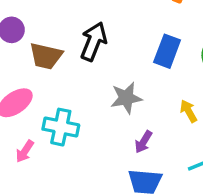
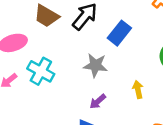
blue rectangle: (167, 51) -> (119, 33), moved

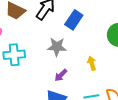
cyan cross: (41, 71) -> (14, 55), turned -30

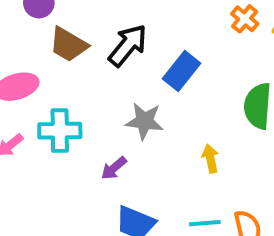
purple arrow: (61, 75) -> (114, 168), moved

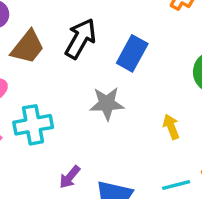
brown trapezoid: (68, 45) -> (28, 47), turned -72
purple arrow: (114, 168) -> (70, 177), moved

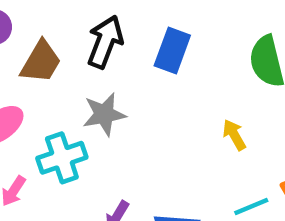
gray star: (107, 104) -> (104, 114), moved

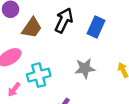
gray star: (104, 114) -> (85, 68), moved

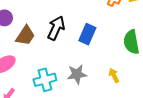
cyan cross: (39, 75) -> (45, 80), moved

